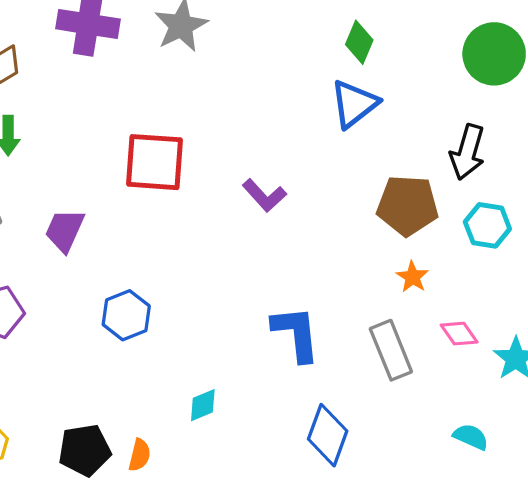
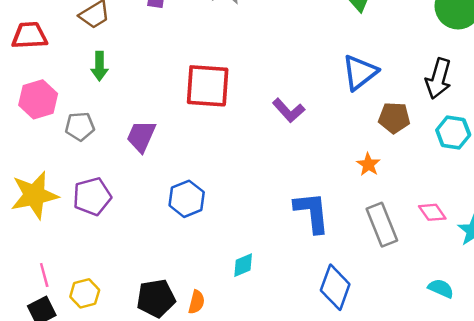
blue triangle: (354, 104) -> (360, 72), moved
brown pentagon: (408, 205) -> (394, 118), size x0.7
orange star: (413, 277) -> (368, 164), moved

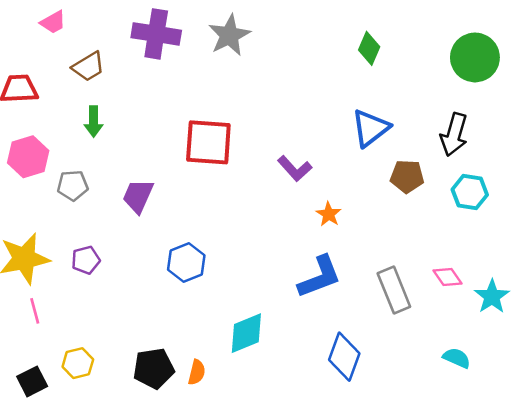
orange star: (368, 164) -> (329, 214), moved
purple pentagon: (92, 196) -> (86, 260), size x0.7
blue L-shape: (312, 212) -> (319, 277), turned 75
cyan diamond: (243, 265) -> (246, 333), size x1.6
pink line: (44, 275) -> (35, 311), moved

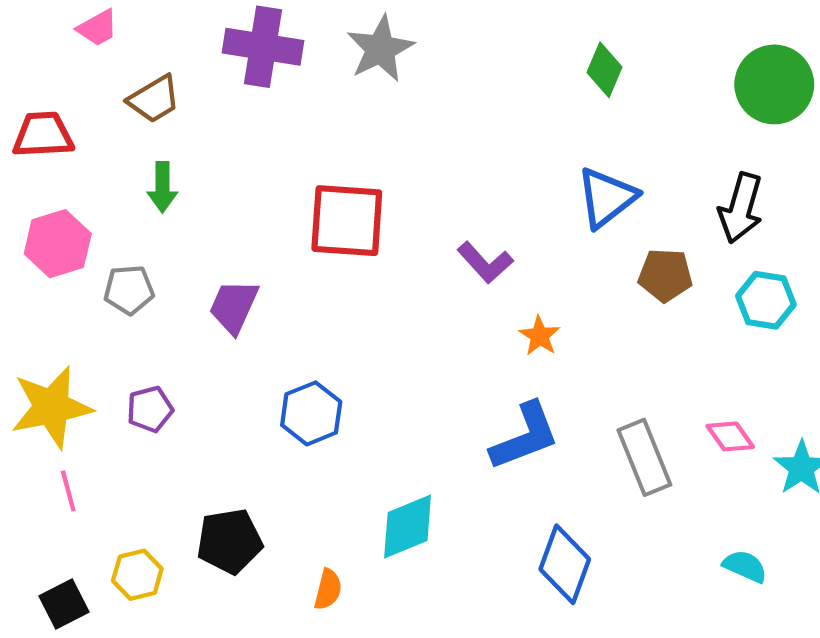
black pentagon: (154, 368) -> (229, 541), moved

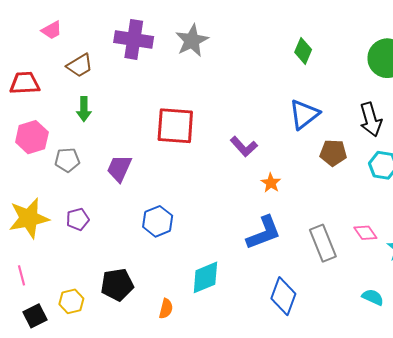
black arrow: (741, 208) -> (371, 119), turned -32
pink line: (68, 491) -> (22, 275), moved

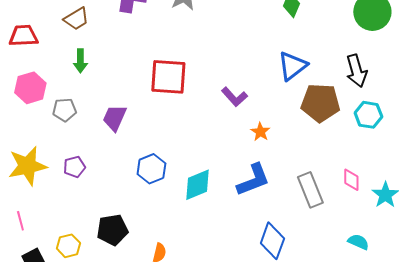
brown pentagon: (333, 153) -> (320, 103), size x1.5
pink diamond: (365, 233) -> (351, 180), turned 35
cyan diamond: (205, 277) -> (197, 185), moved

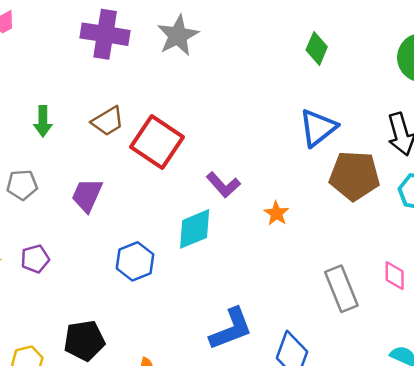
brown trapezoid: (76, 19) -> (108, 121), moved
red square: (168, 77) -> (157, 142), turned 30
purple L-shape: (234, 97) -> (223, 185), moved
blue L-shape: (253, 180) -> (231, 329), moved
cyan diamond: (197, 185) -> (195, 229), moved

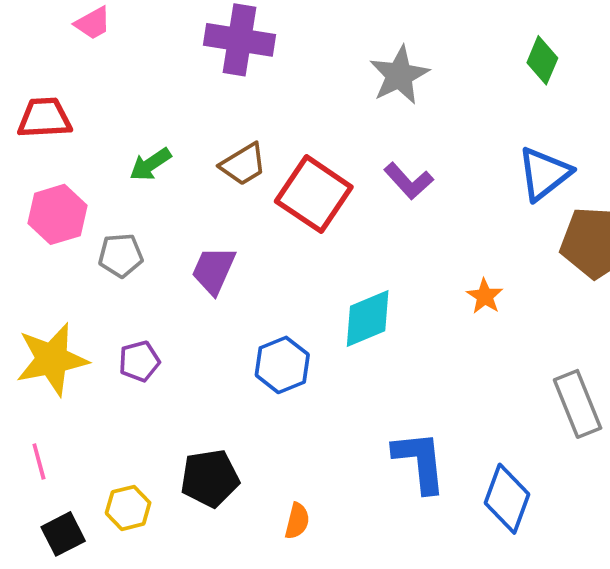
gray star: (178, 35) -> (399, 75), moved
green arrow: (43, 121) -> (150, 164), turned 56
purple L-shape: (223, 185) -> (409, 181), moved
blue L-shape: (231, 329) -> (420, 462), turned -75

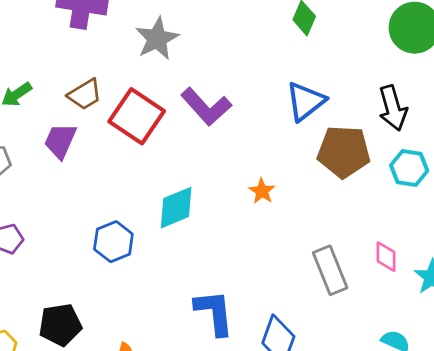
gray star: (399, 75) -> (157, 39), moved
purple L-shape: (409, 181) -> (206, 107), size x1.4
purple trapezoid: (214, 270) -> (60, 141), moved

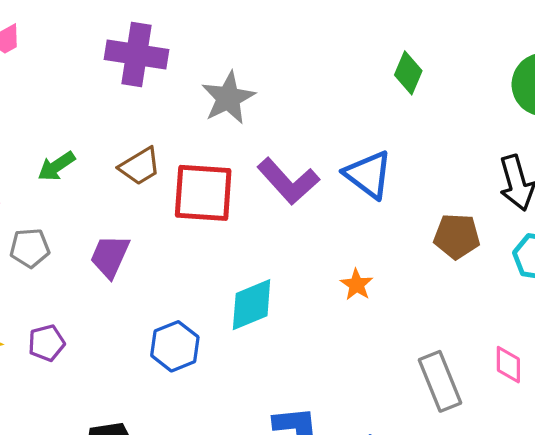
blue triangle: (306, 101) -> (368, 175), moved, turned -45
red square: (137, 116) -> (203, 193), turned -30
purple trapezoid: (60, 141) -> (110, 256), moved
brown pentagon: (344, 152) -> (457, 236), size x0.7

